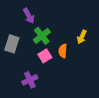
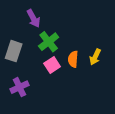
yellow arrow: (82, 37) -> (95, 57), moved
purple cross: (30, 80) -> (19, 87), moved

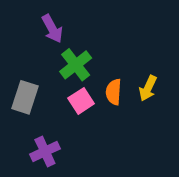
gray rectangle: (14, 51) -> (25, 97), moved
purple cross: (19, 87) -> (45, 151), moved

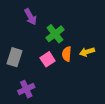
green cross: (76, 65) -> (55, 34), moved
yellow arrow: (148, 88) -> (87, 52), turned 48

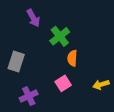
yellow arrow: (87, 52) -> (101, 85), moved
pink square: (48, 59) -> (63, 83), moved

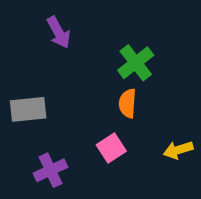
green cross: (60, 36) -> (136, 63), moved
gray rectangle: (16, 62) -> (28, 109), turned 66

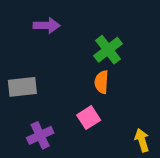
purple arrow: (59, 32) -> (47, 25), turned -60
yellow arrow: (178, 150) -> (142, 140), moved, turned 90

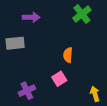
green cross: (108, 50) -> (82, 14), moved
gray rectangle: (22, 87) -> (15, 43), moved

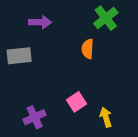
orange semicircle: (68, 55) -> (88, 49), moved
yellow arrow: (95, 94) -> (106, 117), moved

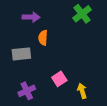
orange semicircle: (88, 49) -> (43, 38), moved
gray rectangle: (19, 56) -> (21, 54), moved

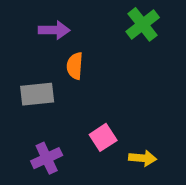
yellow arrow: (82, 91) -> (143, 158), turned 112

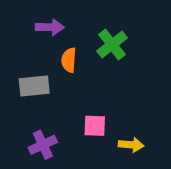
green cross: (143, 24) -> (112, 45), moved
pink square: (103, 137) -> (95, 126), turned 35

